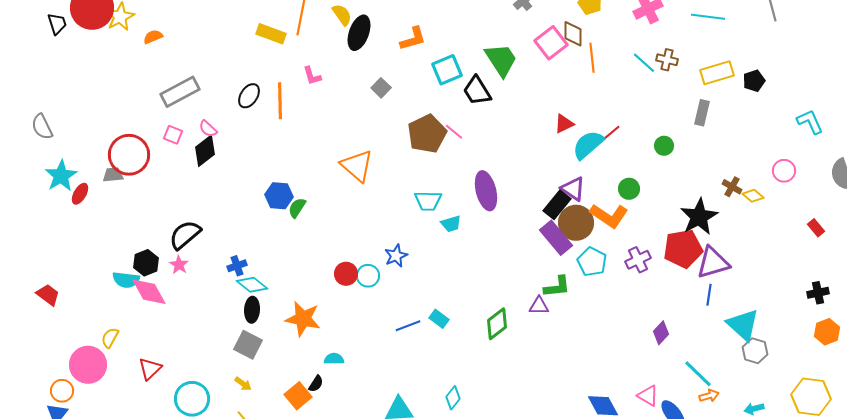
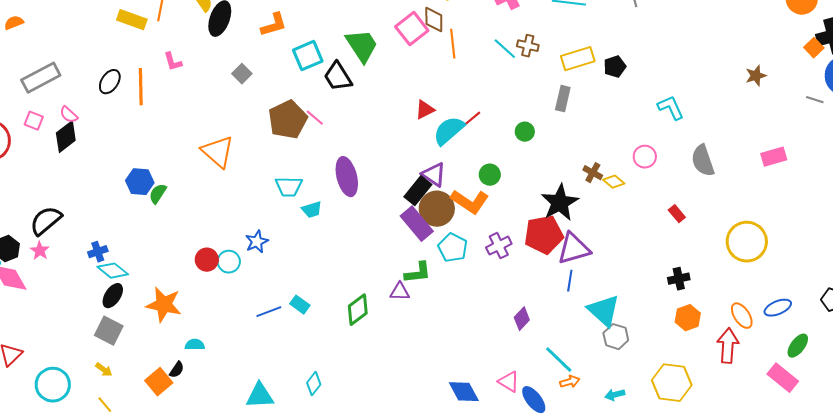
black ellipse: (252, 310) -> (113, 296), turned 30

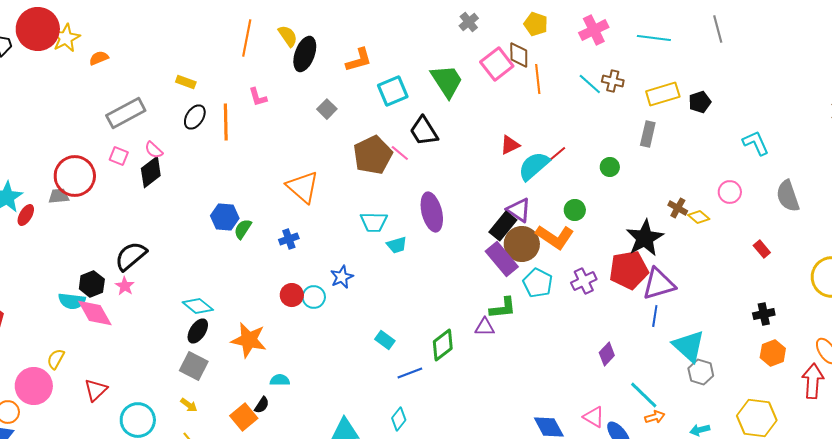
yellow rectangle: (132, 20) -> (186, 82), moved, size x0.7
black trapezoid: (338, 77) -> (424, 131), moved
blue cross: (98, 252) -> (289, 239), moved
blue line: (269, 312) -> (410, 373), moved

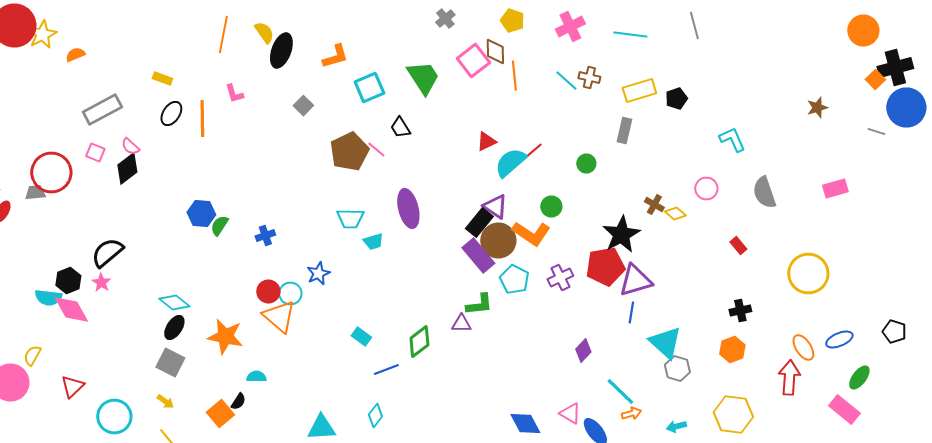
black trapezoid: (424, 131) -> (400, 128), size x0.7
orange triangle: (303, 187) -> (279, 316), moved
orange hexagon: (773, 353) -> (732, 350), moved

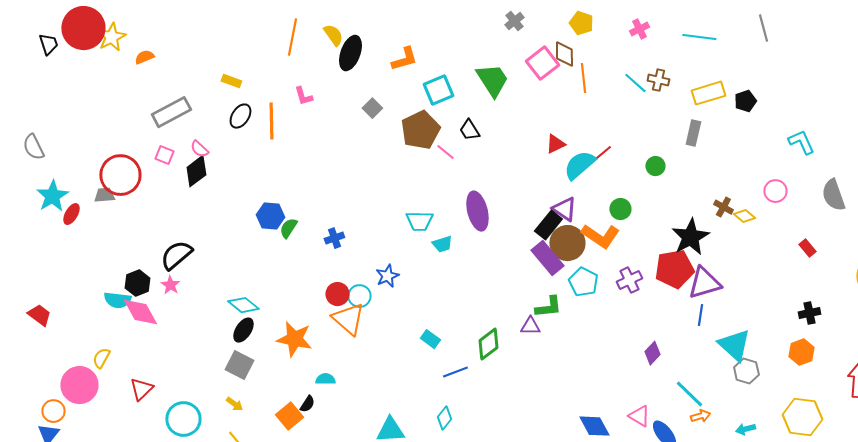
pink cross: (570, 26) -> (639, 29), size x0.7
brown pentagon: (349, 152) -> (420, 130), moved

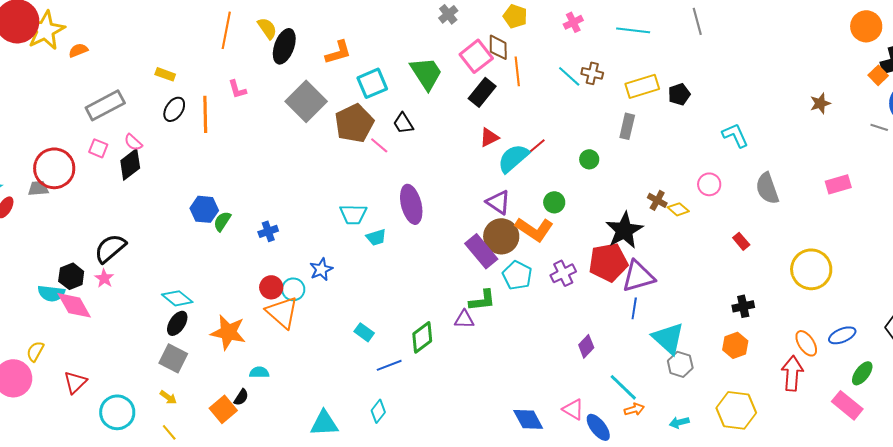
yellow star: (111, 37) -> (45, 30), size x1.4
gray square: (372, 108) -> (306, 101), size x2.0
black rectangle: (548, 225) -> (482, 92), moved

